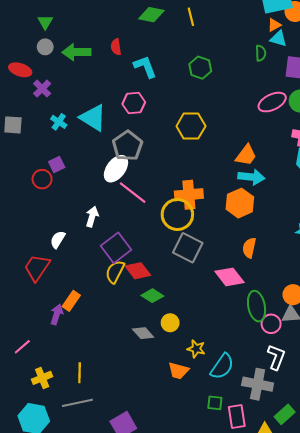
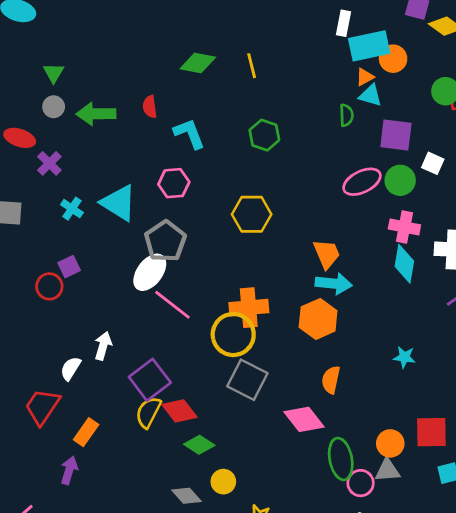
orange trapezoid: (246, 155) -> (327, 254), turned -60
white arrow: (92, 217) -> (103, 346), moved
orange rectangle: (71, 301) -> (86, 432), moved

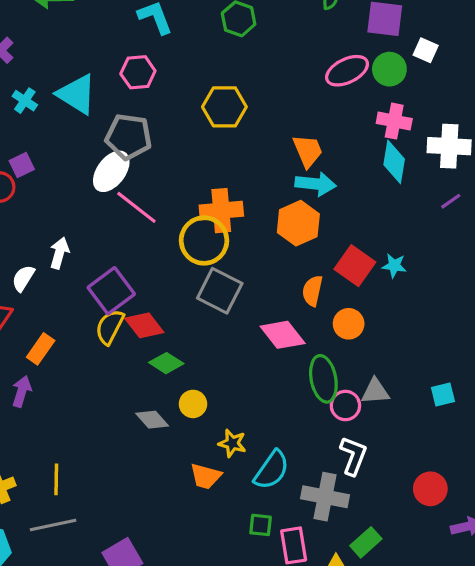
gray pentagon: (165, 241) -> (129, 137), turned -30
red square: (431, 432) -> (355, 266), moved, turned 36
orange circle: (390, 443) -> (349, 324), moved

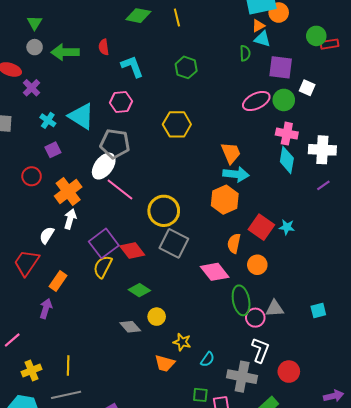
purple square: (22, 165) -> (53, 150), moved
orange cross: (221, 211) -> (68, 192), moved, turned -32
red diamond: (144, 325) -> (132, 250), moved
cyan semicircle: (272, 470) -> (207, 359), size x0.6
red circle: (430, 489) -> (289, 372), moved

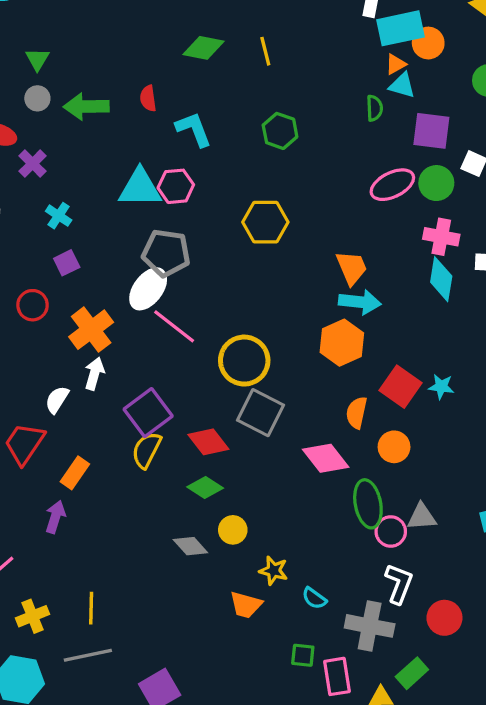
cyan triangle: (81, 116) -> (140, 188), moved, turned -32
red diamond: (132, 250) -> (208, 442), moved
cyan semicircle: (207, 359) -> (314, 598), turned 91

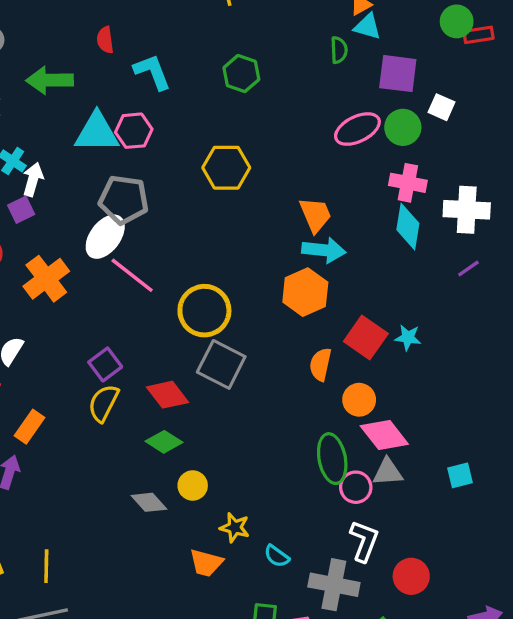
green arrow: (86, 107) -> (50, 80), moved
white arrow: (94, 374) -> (33, 179), moved
purple square: (148, 413) -> (105, 364), size x0.7
pink diamond: (326, 458) -> (384, 435), moved

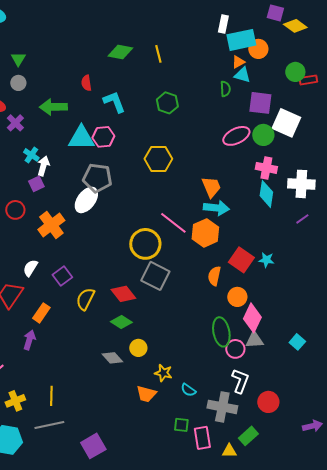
white square: (441, 107) -> (286, 123), size x1.8
pink line: (132, 275) -> (173, 223), moved
purple square: (105, 364) -> (62, 276), moved
pink diamond: (384, 435) -> (252, 318), turned 64
cyan square: (460, 475) -> (297, 342), turned -35

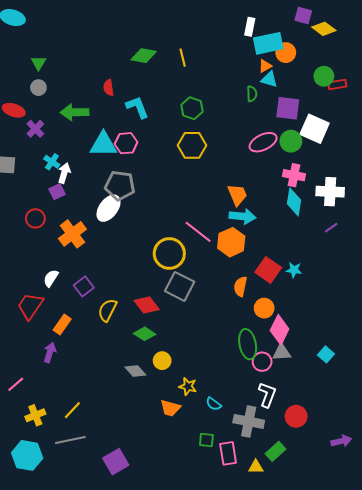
yellow hexagon: (158, 159) -> (192, 145), moved
yellow line: (51, 396) -> (72, 410), turned 42

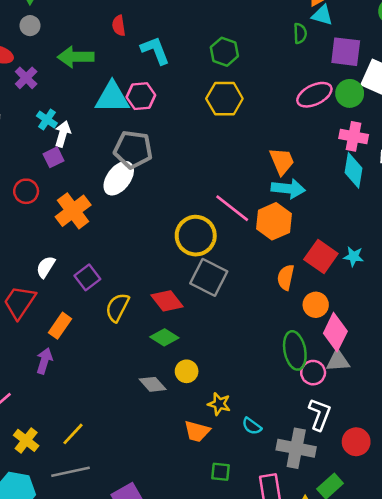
yellow cross: (35, 415) -> (26, 440), turned -30
green square: (206, 440) -> (220, 472), moved

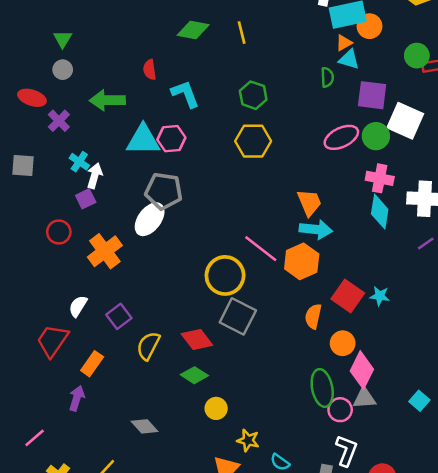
gray diamond: (153, 384) -> (144, 426), moved

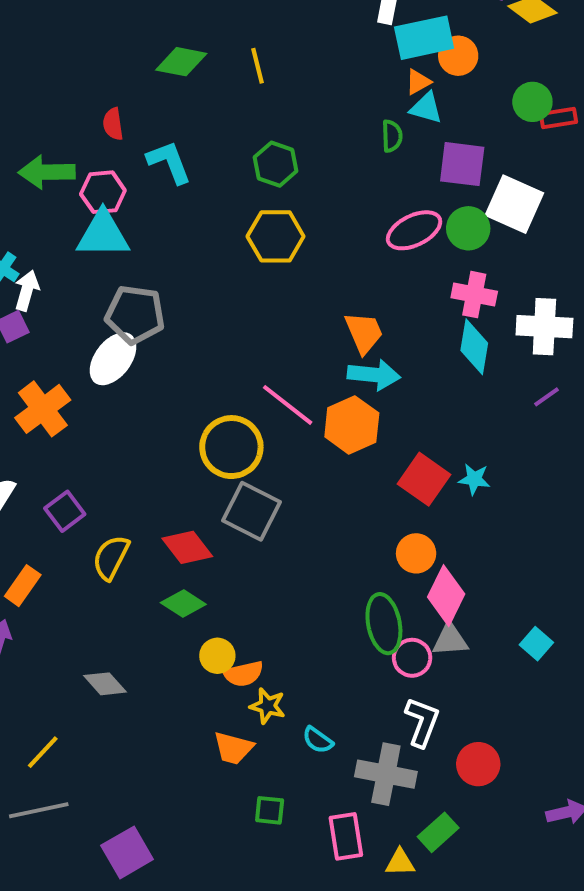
pink hexagon: (171, 139) -> (103, 192), moved
orange semicircle: (313, 316) -> (243, 674), moved, turned -115

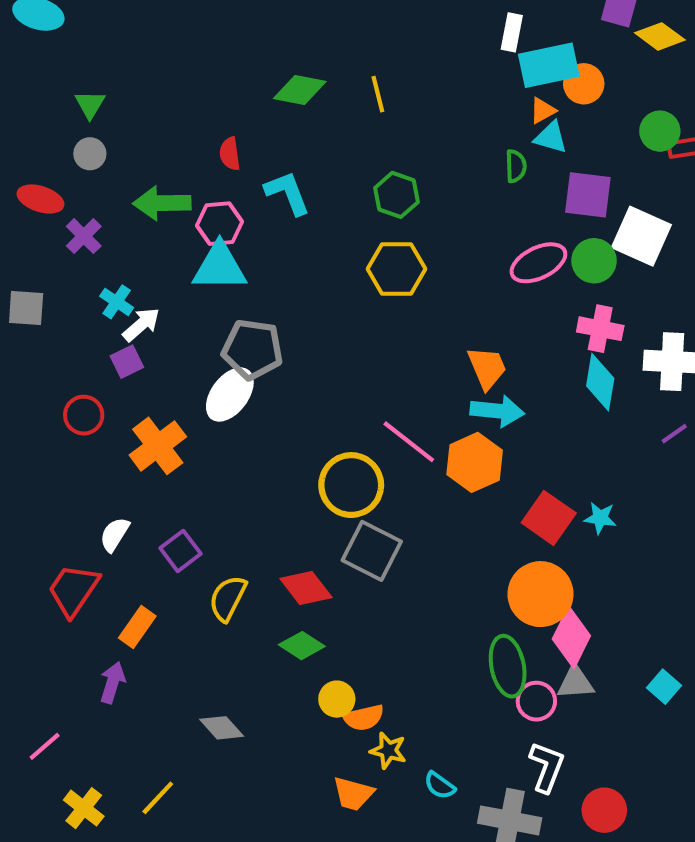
white arrow: (27, 291) -> (141, 325), turned 33
orange circle: (416, 553) -> (541, 594), size x1.6

